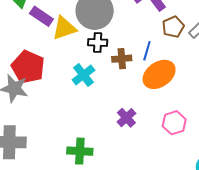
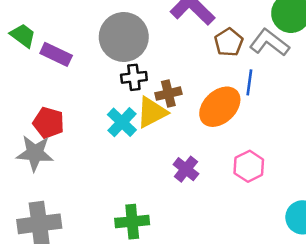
yellow triangle: (64, 28) -> (152, 112), moved
blue line: (147, 51) -> (249, 82), moved
red pentagon: (28, 67) -> (49, 123), size x0.7

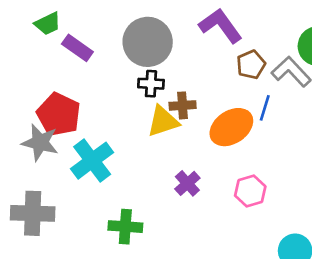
green trapezoid: (23, 36) -> (48, 24), turned 108
cyan cross: (122, 122) -> (92, 161), moved, size x1.4
red pentagon: (49, 123) -> (59, 114), size x1.4

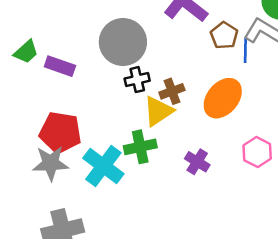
blue line: (265, 108) -> (245, 50), moved
green cross: (125, 227) -> (140, 147), moved

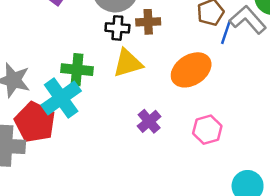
brown cross: (172, 91) -> (148, 22), moved
red pentagon: (60, 132) -> (35, 122), moved
green cross: (140, 147) -> (77, 70), moved

